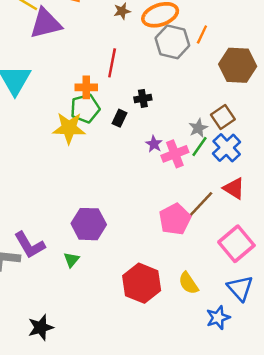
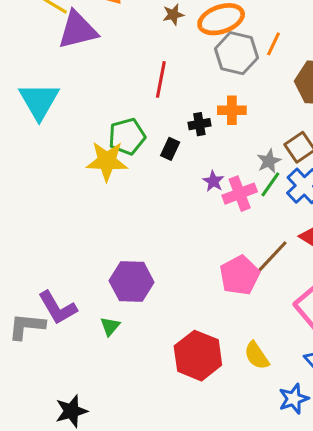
orange cross: (86, 87) -> (232, 110), moved

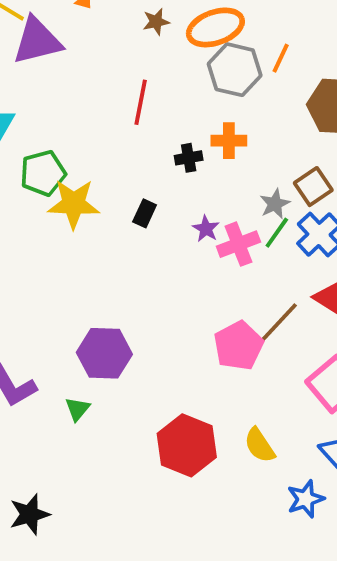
green pentagon: (127, 136) -> (43, 173), moved
black rectangle: (170, 149) -> (145, 213), moved

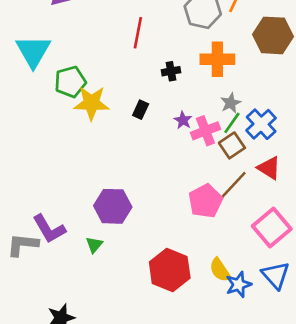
orange cross: (229, 141) -> (217, 59), moved, size x1.4
brown square: (313, 187) -> (232, 145), moved
blue star: (306, 499) -> (239, 285), moved

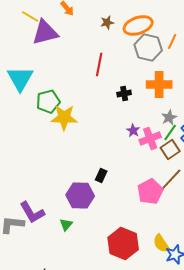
black rectangle: (141, 110) -> (101, 176), moved

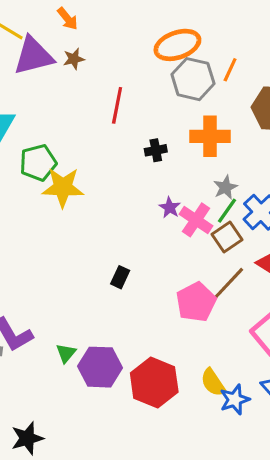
brown star: (107, 22) -> (74, 59), moved
pink cross: (150, 138) -> (196, 220), turned -35
purple hexagon: (80, 196) -> (100, 367), moved

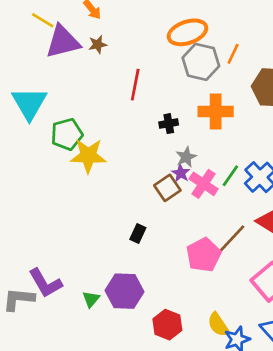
gray star: (225, 187) -> (186, 157), moved
brown square: (227, 237) -> (167, 188), moved
purple hexagon: (100, 367) -> (124, 291), moved
red hexagon: (154, 383) -> (167, 325), size x0.7

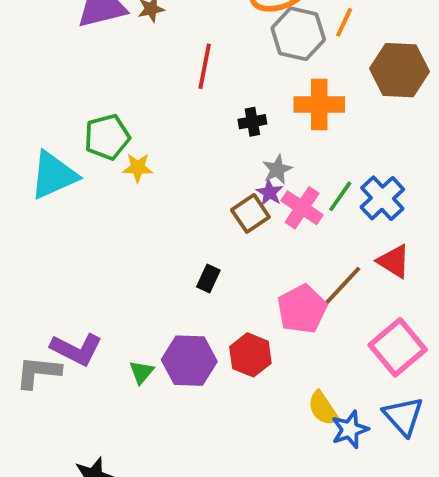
cyan triangle: (29, 103) -> (54, 175), moved, turned 36
yellow star: (88, 156) -> (138, 168), size x0.6
purple L-shape: (45, 283) -> (76, 349), turned -33
red hexagon: (167, 325) -> (250, 355), moved

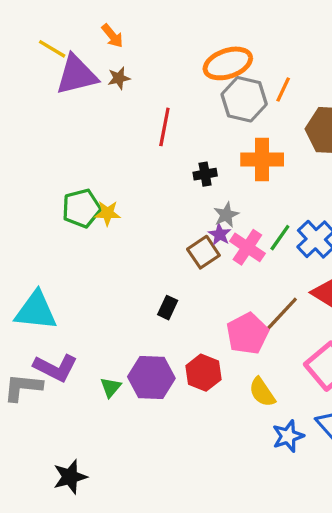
green pentagon: (107, 137) -> (81, 208), moved
cyan triangle: (54, 175) -> (36, 311), moved, turned 30
yellow semicircle: (323, 408) -> (262, 392), moved

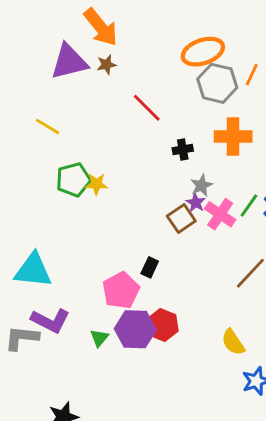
orange arrow: (112, 36) -> (101, 27), size x1.8
yellow line: (52, 49) -> (48, 126), moved
red line: (164, 127) -> (147, 108), turned -56
pink pentagon: (247, 334) -> (121, 290), moved
red hexagon: (203, 373) -> (163, 325), moved

